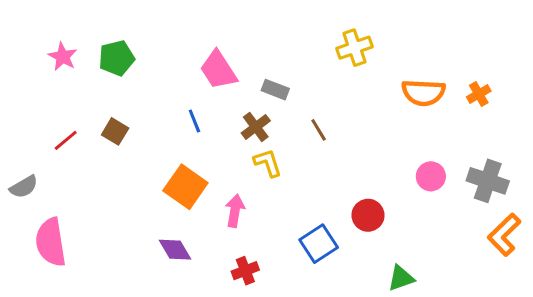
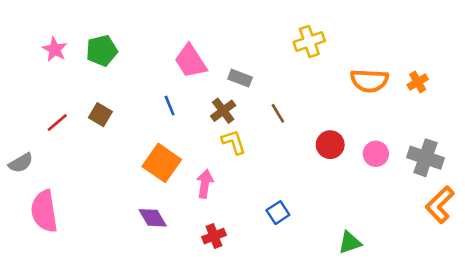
red circle: (368, 215) -> (330, 145), moved
blue square: (319, 244) -> (278, 213), size x0.7

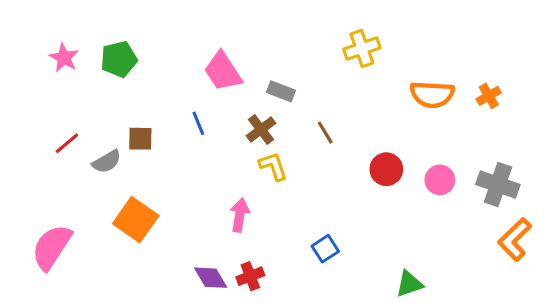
brown square: (100, 115) -> (140, 139), moved, turned -30
gray semicircle: (21, 163) -> (107, 162), moved
orange square: (162, 163) -> (136, 220), moved
pink semicircle: (44, 211) -> (52, 247), turned 42
purple diamond: (153, 218) -> (211, 278), moved

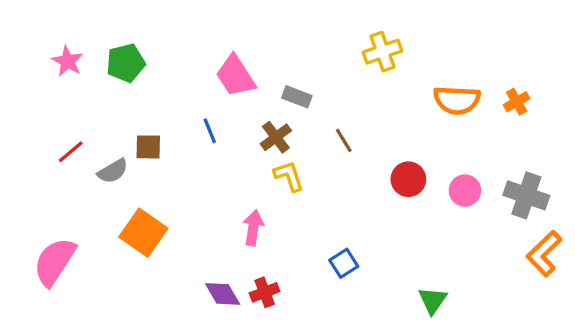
green triangle: (409, 284) -> (433, 300), turned -36

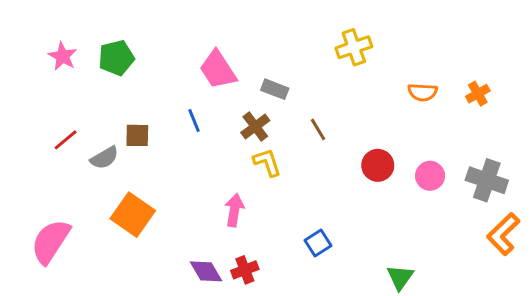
orange semicircle: (457, 100) -> (423, 92), size x0.7

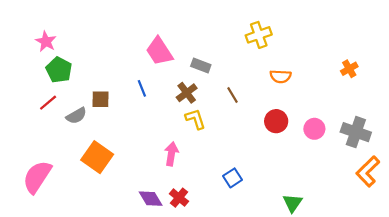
green pentagon: (116, 58) -> (59, 70), moved, turned -30
orange semicircle: (423, 92) -> (281, 76), moved
red cross: (245, 270) -> (179, 198), turned -30

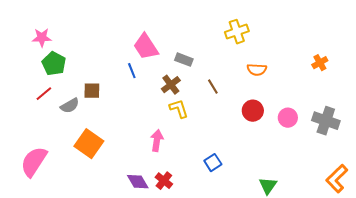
pink star: (46, 41) -> (42, 38), turned -30
blue line: (142, 88) -> (132, 71), moved
orange L-shape: (368, 171) -> (337, 179), moved

